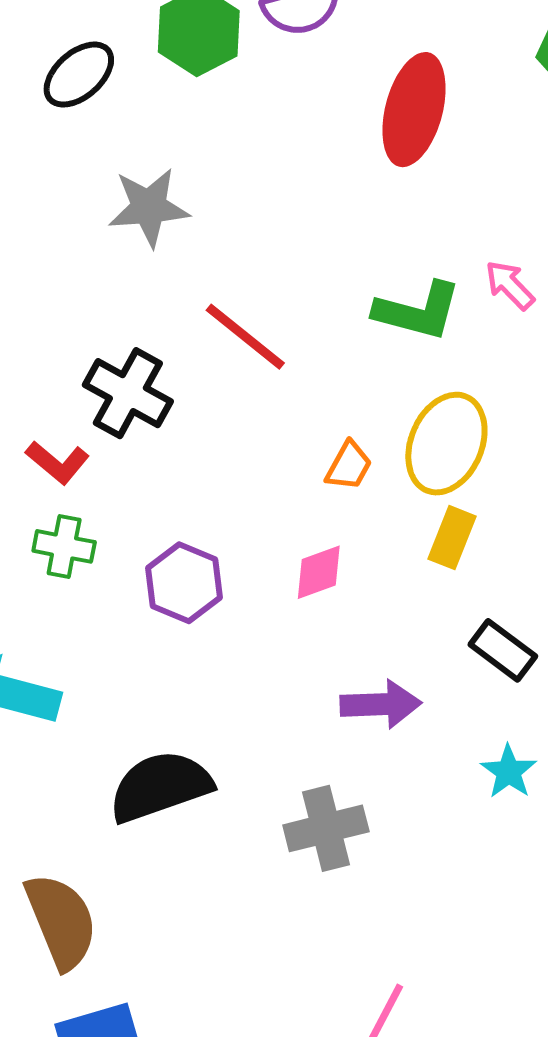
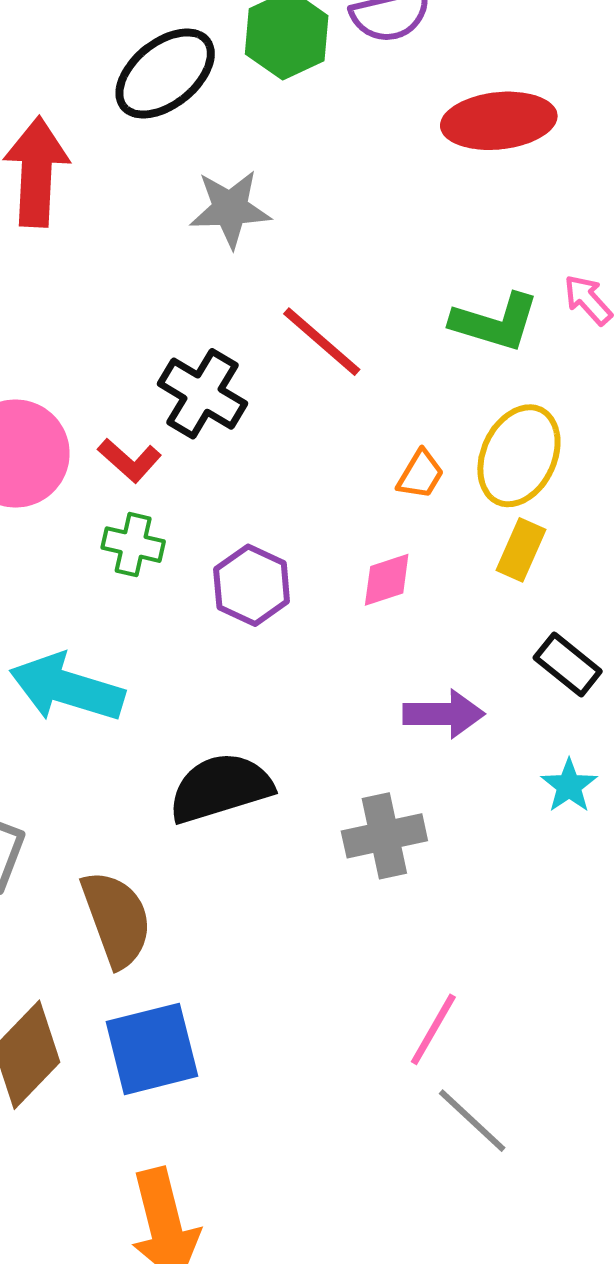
black ellipse: (79, 75) -> (165, 73), size x1.4
red ellipse: (414, 110) -> (499, 121), turned 67

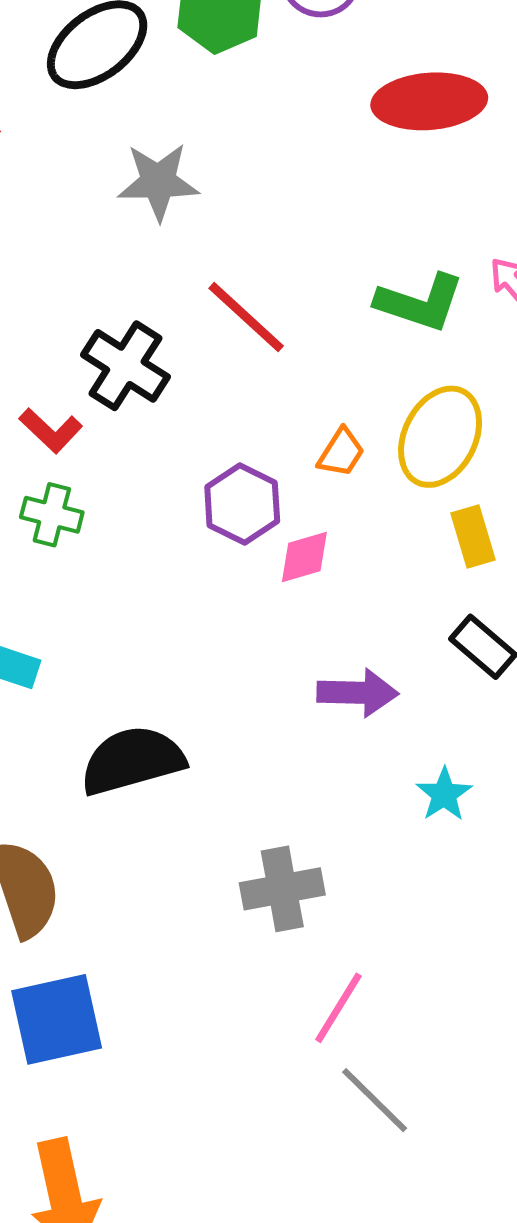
yellow rectangle: (521, 550) -> (473, 537), moved, turned -42
purple hexagon: (252, 585) -> (242, 504), moved
cyan star: (569, 786) -> (444, 794), moved
gray cross: (384, 836) -> (282, 889), moved

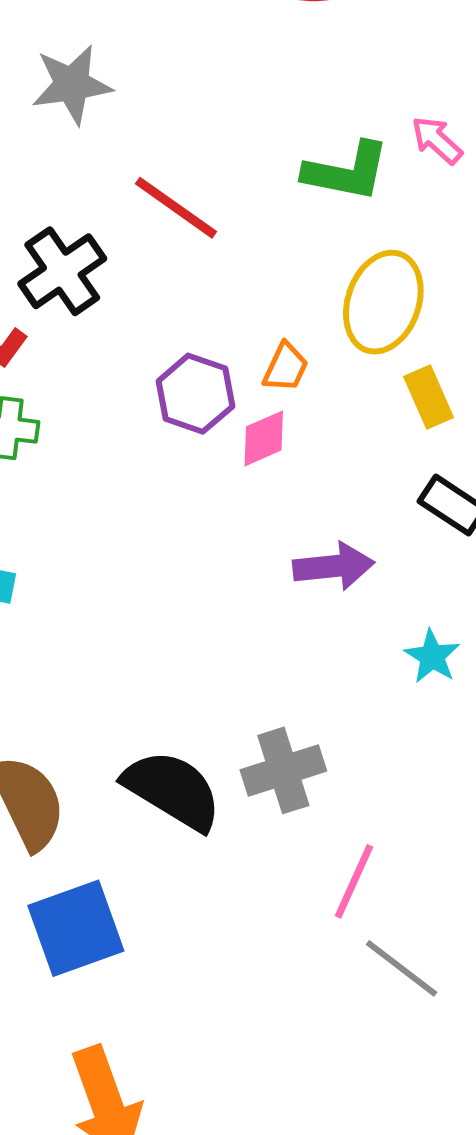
black cross: (125, 366) -> (62, 271), turned 30
orange trapezoid: (341, 453) -> (286, 367), moved
black semicircle: (132, 760) -> (173, 790), moved, turned 54

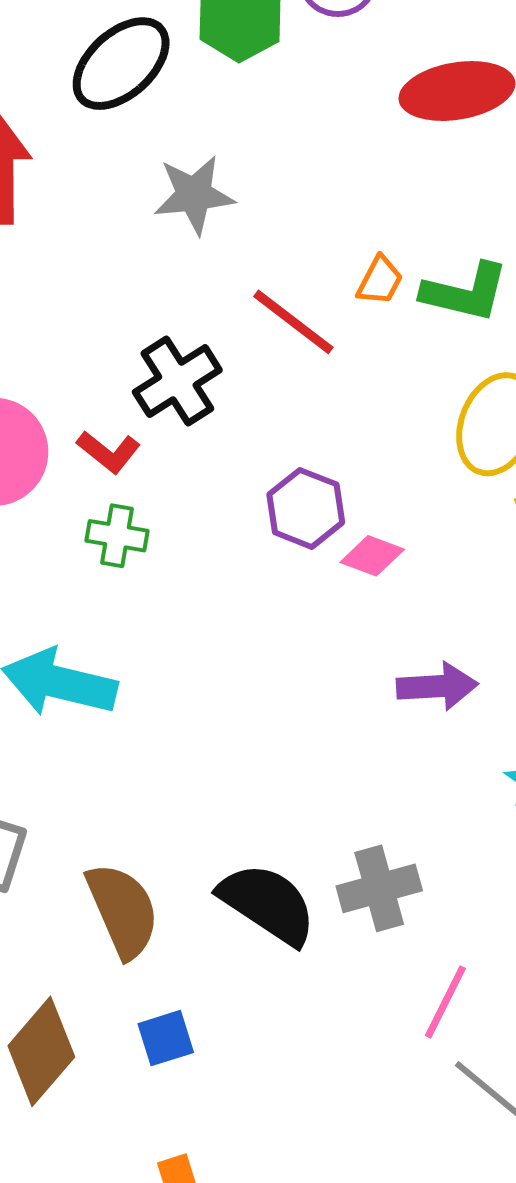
orange trapezoid: (286, 367) -> (380, 281), moved
pink diamond: (264, 438) -> (372, 556), turned 42
blue square: (76, 928) -> (166, 1038), size x0.6

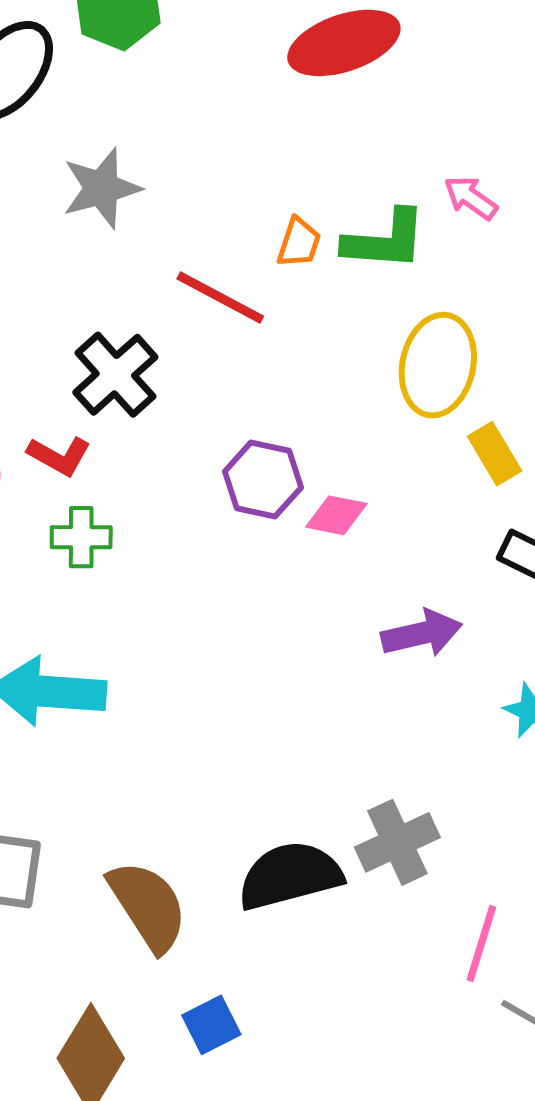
black semicircle: (268, 904) -> (290, 876), turned -39

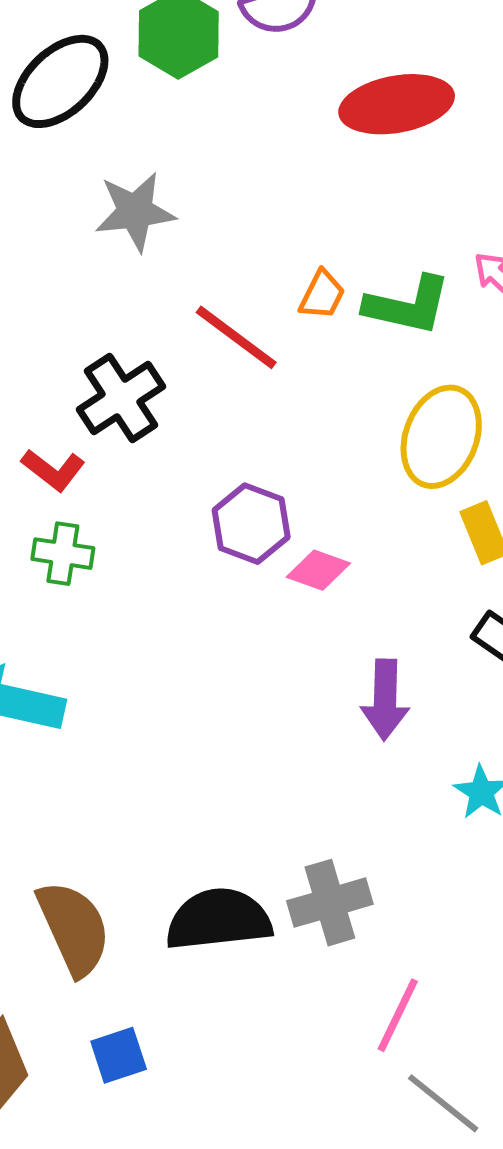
purple arrow: (422, 633) -> (385, 700), turned 96

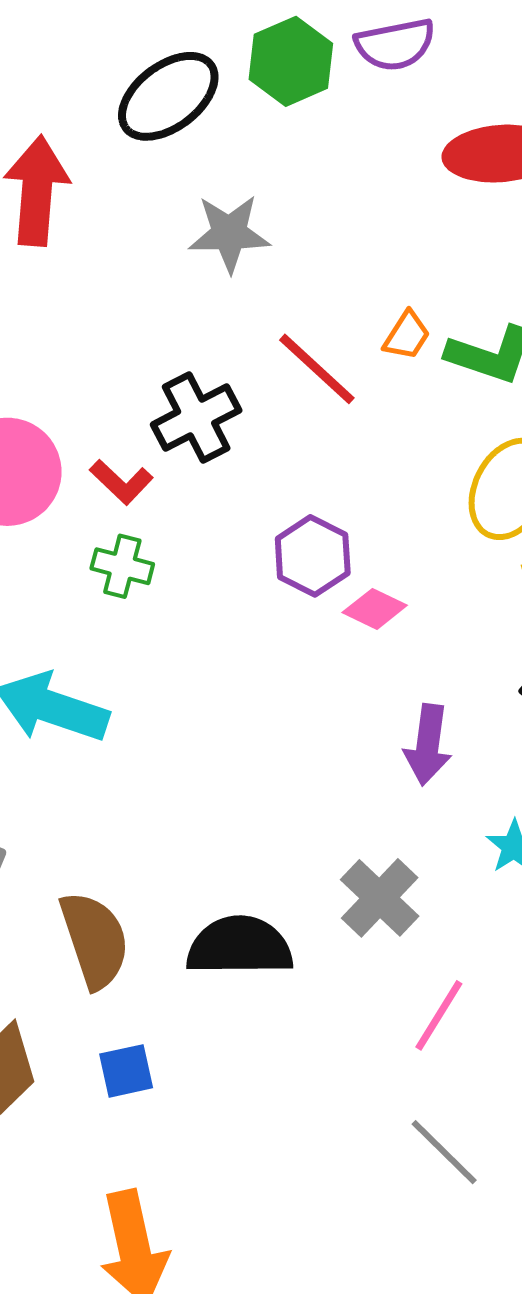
gray cross: (330, 903) -> (380, 898), moved, turned -36
pink line: (398, 1015) -> (439, 1015), moved

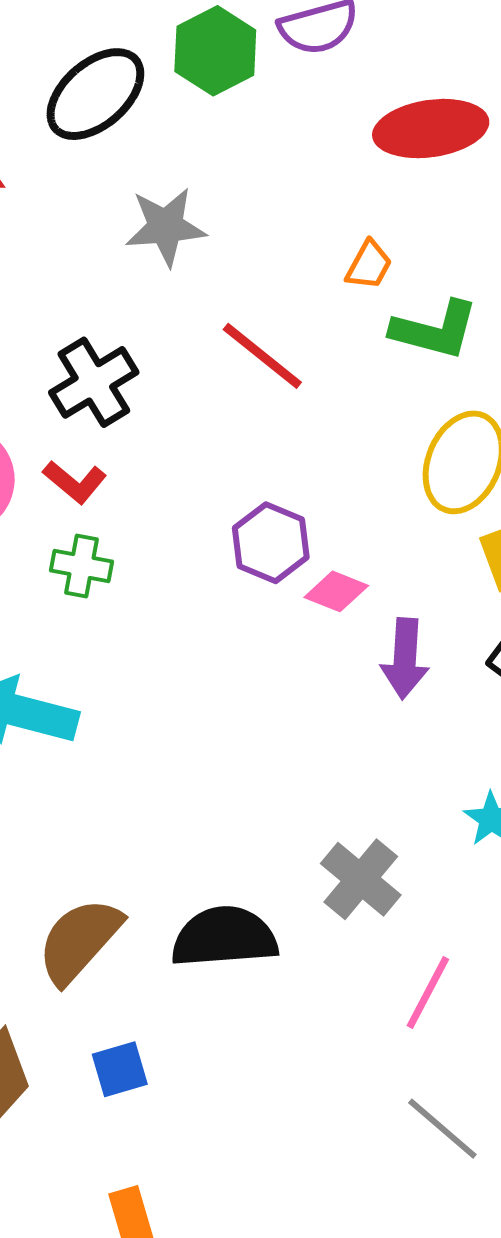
orange trapezoid: (407, 335) -> (369, 265), moved
black cross: (196, 417) -> (94, 382), moved
purple arrow: (428, 745) -> (405, 659), moved
brown semicircle: (95, 940) -> (79, 941), turned -116

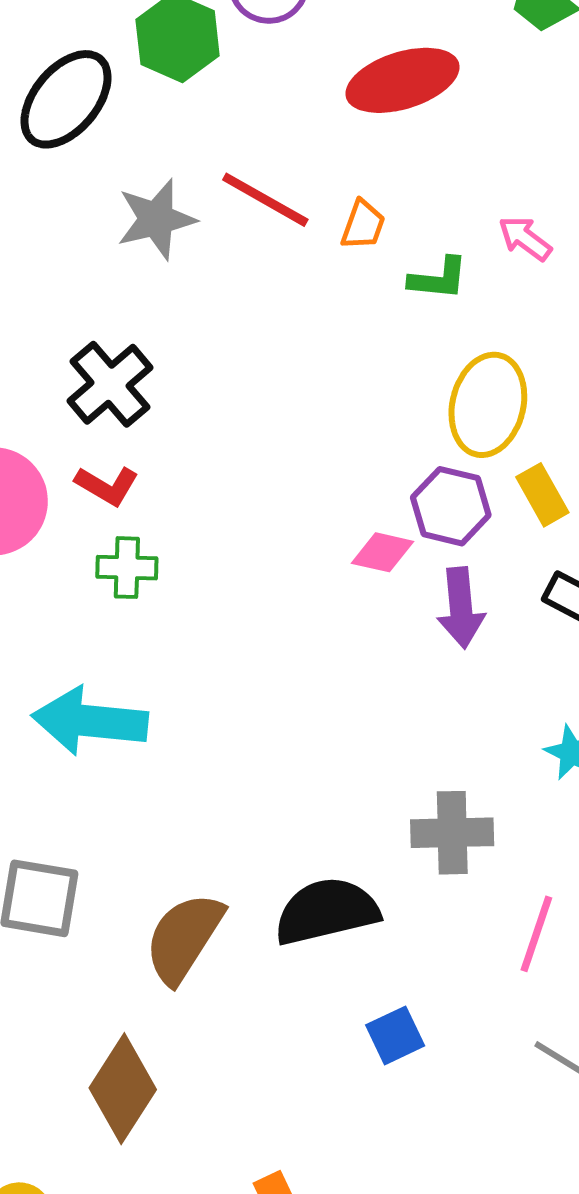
green L-shape: (435, 330) -> (438, 279), size x0.7
red line: (262, 356) -> (265, 200), moved
purple hexagon: (271, 543) -> (451, 506), moved
gray cross: (361, 879) -> (452, 833), turned -32
blue square: (120, 1069) -> (395, 1035), moved

